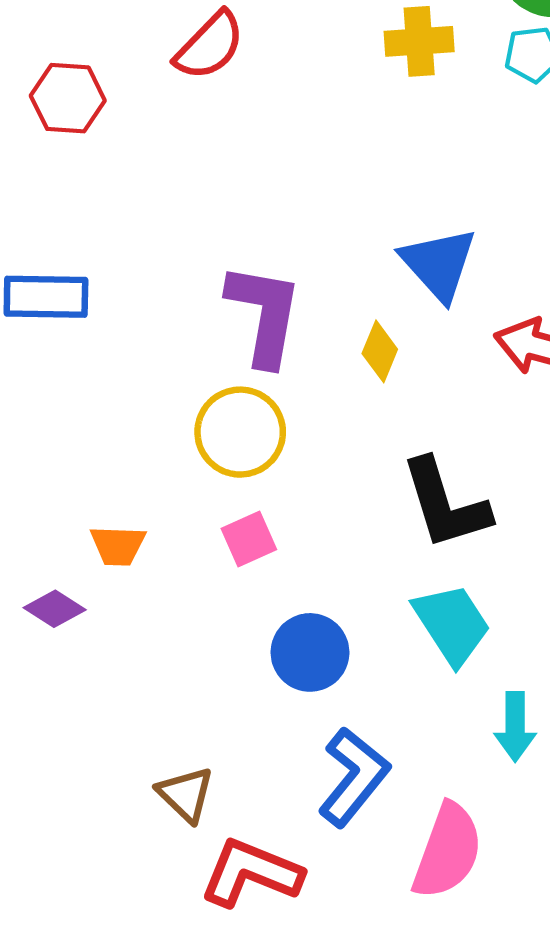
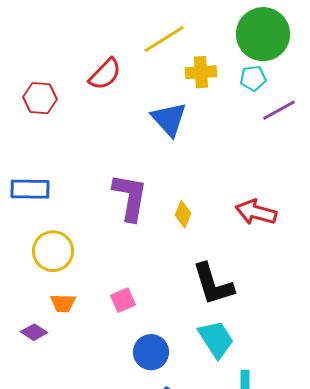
blue triangle: (439, 264) -> (169, 119), moved
yellow circle: (240, 432) -> (53, 251), moved

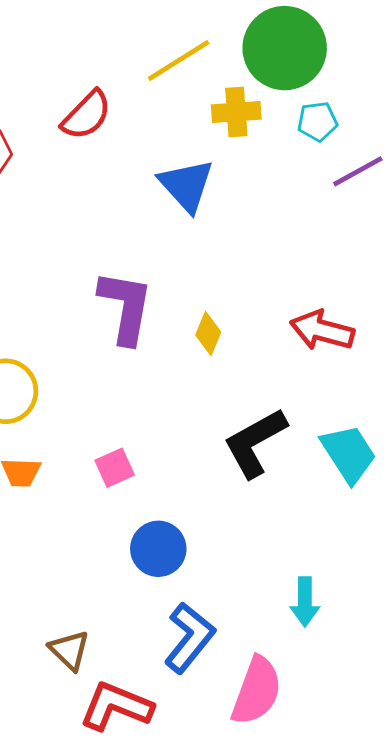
green circle: (263, 34) -> (285, 48), moved
black L-shape: (213, 284) -> (255, 443), turned 78
cyan trapezoid: (216, 339) -> (349, 454), moved

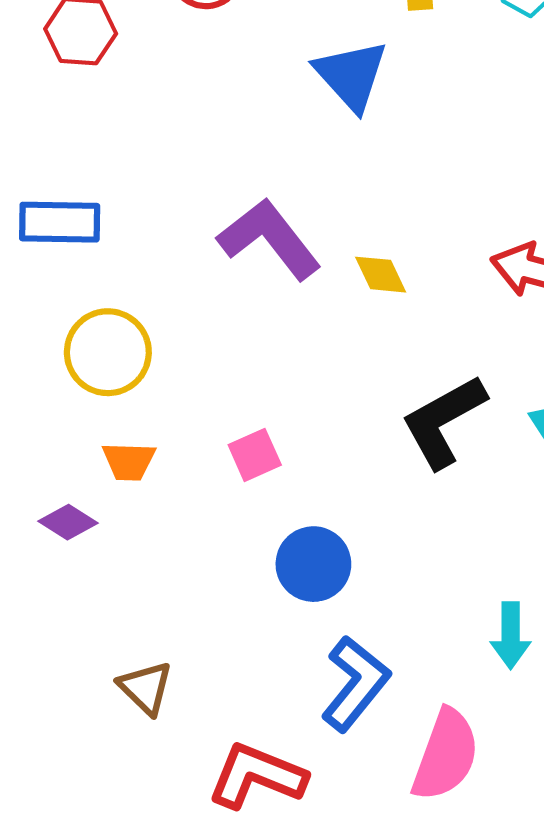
purple L-shape: (126, 307) -> (269, 239), turned -48
yellow diamond: (208, 334) -> (381, 275), turned -48
brown triangle: (69, 650) -> (146, 688), moved

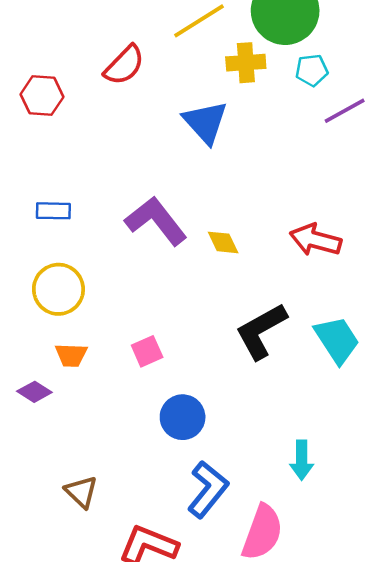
blue rectangle: (60, 222) -> (53, 211), moved, size x0.7

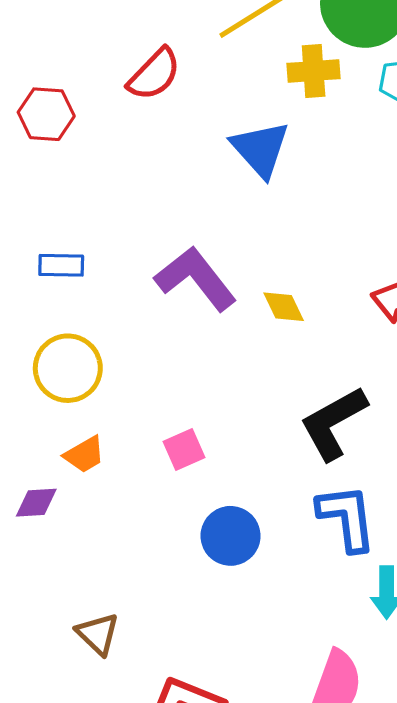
orange trapezoid: (71, 355) -> (84, 455), turned -32
purple diamond: (34, 392) -> (36, 503), turned -36
blue L-shape: (208, 489) -> (347, 518), moved, turned -46

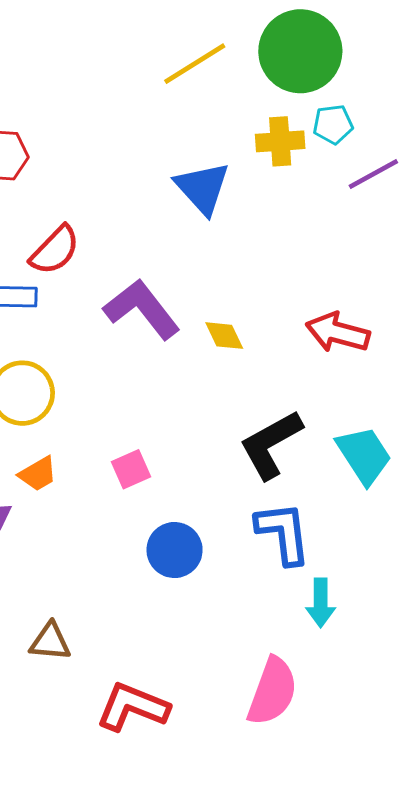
yellow cross: (314, 71) -> (280, 141), moved
red semicircle: (154, 74) -> (55, 250), moved
brown triangle: (98, 634) -> (50, 642), turned -39

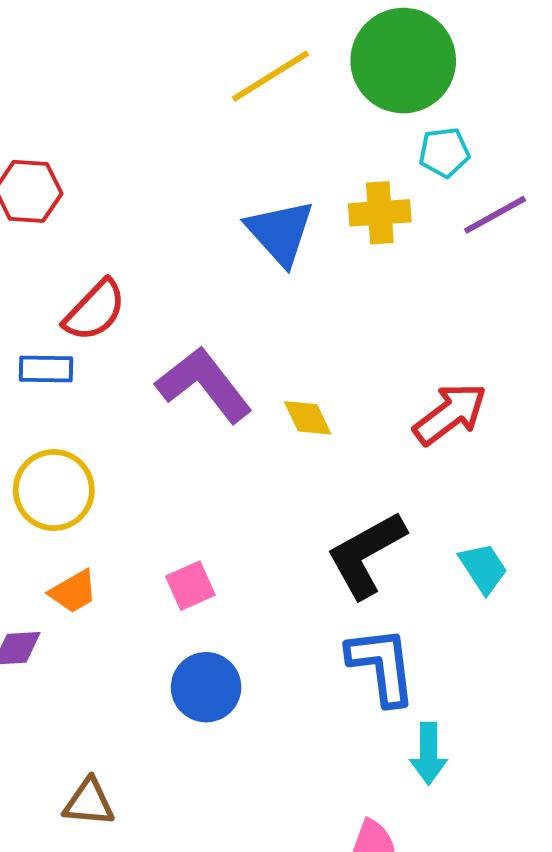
yellow cross: (280, 141) -> (380, 213), moved
red arrow: (338, 332) -> (450, 414), turned 128
cyan trapezoid: (364, 455) -> (483, 568), size x0.7
blue circle: (175, 550) -> (206, 687), moved

